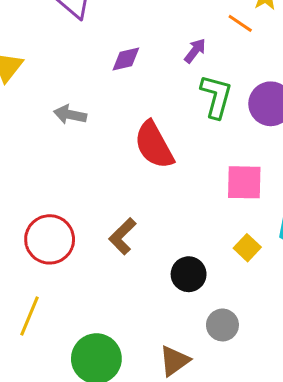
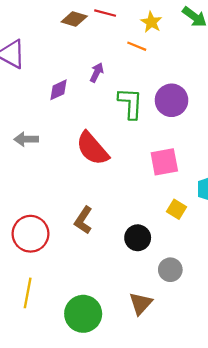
purple arrow: (195, 51) -> (97, 72), moved

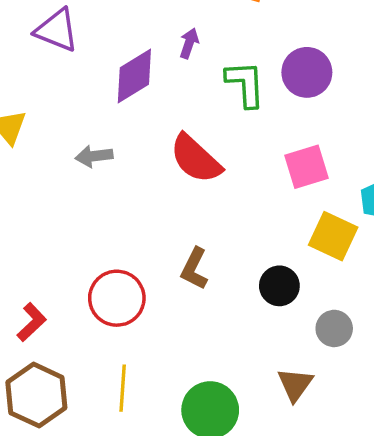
purple diamond: (59, 90) -> (134, 76), size x1.6
yellow square: (176, 209) -> (333, 236), size x1.6

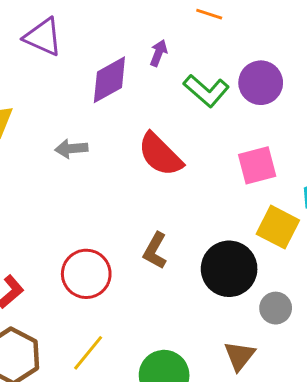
green L-shape: (245, 84) -> (206, 91), turned 132
black circle: (279, 286) -> (229, 269), size x1.6
yellow line: (123, 388) -> (88, 353), turned 33

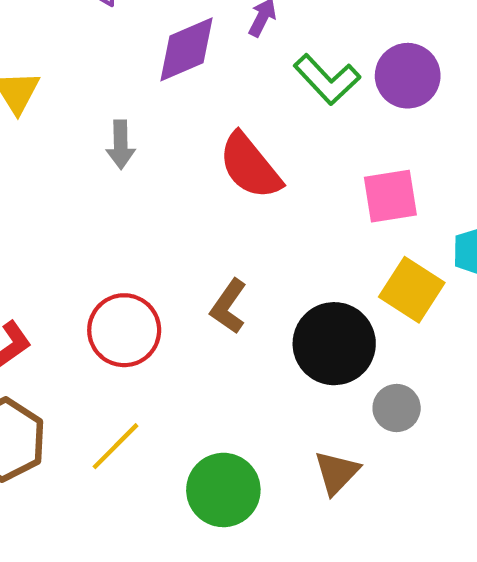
gray arrow: (71, 149) -> (121, 145), turned -92

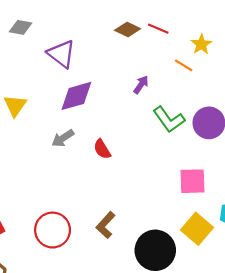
purple diamond: (187, 49) -> (76, 96), moved
gray arrow: (121, 145) -> (63, 138), turned 50
red semicircle: (250, 166) -> (102, 149), moved, size x0.6

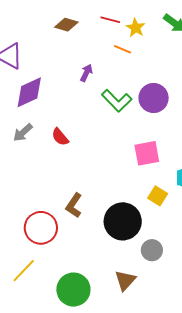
red line: (158, 29) -> (110, 20), moved
yellow square: (197, 229) -> (158, 196), size x0.7
red circle: (53, 230) -> (41, 228), moved

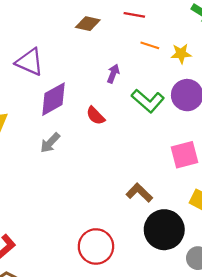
yellow star: (136, 28) -> (181, 54), moved, turned -30
red semicircle: (60, 137) -> (96, 116), moved
brown L-shape: (74, 205) -> (139, 193), moved, turned 105
red circle: (41, 228) -> (96, 246), moved

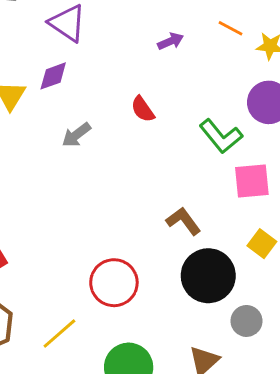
purple arrow: (113, 74) -> (171, 41), moved, turned 36
purple diamond: (54, 99) -> (53, 76), moved, size x0.7
green L-shape: (148, 101) -> (221, 136), moved

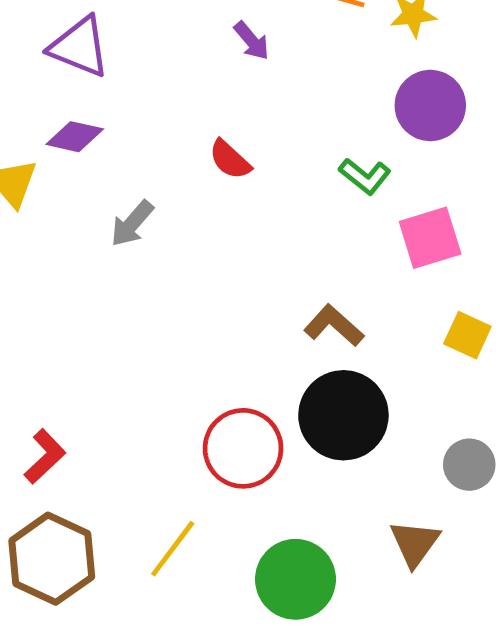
purple arrow: (171, 41) -> (252, 41), turned 85
purple diamond: (53, 76) -> (75, 137), turned 44
green L-shape: (221, 136) -> (365, 176), size x0.7
black circle: (208, 276) -> (343, 415), moved

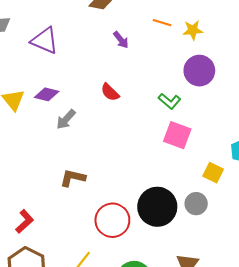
purple diamond: (75, 137) -> (47, 94), moved
pink square: (430, 238) -> (177, 135), moved, turned 36
brown L-shape: (334, 325) -> (73, 178), moved, turned -30
gray circle: (469, 465) -> (196, 204), moved

